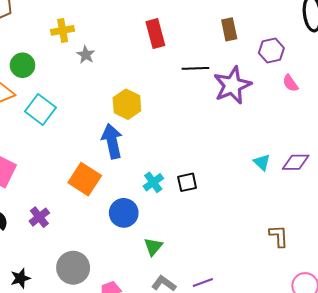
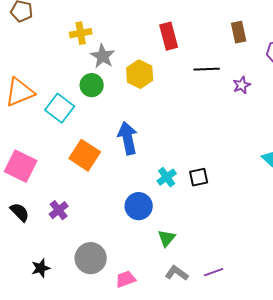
gray star: (86, 55) -> (103, 56), size x1.4
green circle: (22, 65) -> (92, 85), moved
purple star: (232, 85) -> (242, 85), size x0.5
yellow hexagon: (127, 104) -> (140, 74), moved
orange square: (85, 179) -> (85, 155), moved

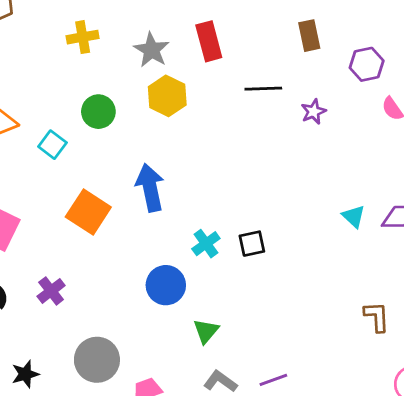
gray star: (103, 56) -> (151, 50), moved
cyan square: (60, 108) -> (52, 145), size x0.7

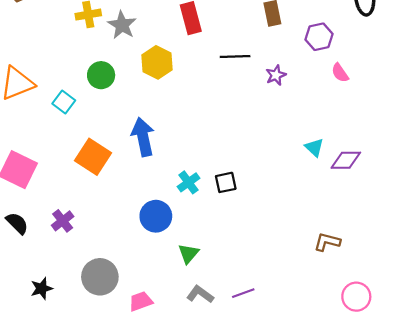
gray star: (151, 50) -> (122, 25), moved
cyan triangle: (354, 216) -> (314, 147), moved
brown L-shape: (377, 317) -> (327, 242), turned -72

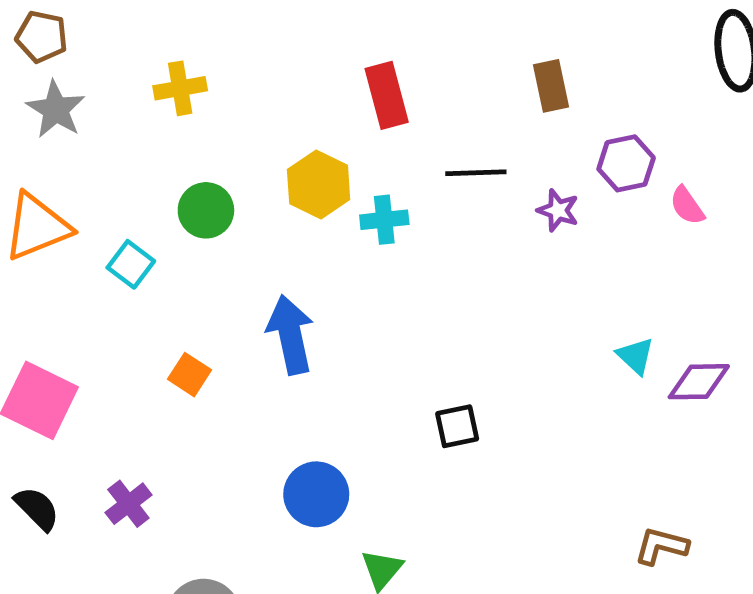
gray star: (122, 25) -> (56, 109), moved
purple hexagon: (319, 37) -> (626, 163), moved
purple star: (276, 75) -> (558, 210), turned -30
orange square: (93, 157) -> (190, 375), size x0.6
cyan cross: (188, 182) -> (384, 220), moved, turned 30

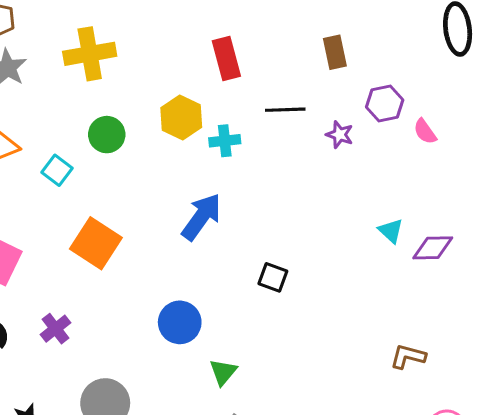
yellow cross: (180, 88) -> (90, 54), size x1.5
blue arrow: (290, 335) -> (201, 217), moved, turned 48
orange square: (190, 375) -> (96, 243), size x1.8
black square: (457, 426) -> (273, 277), turned 32

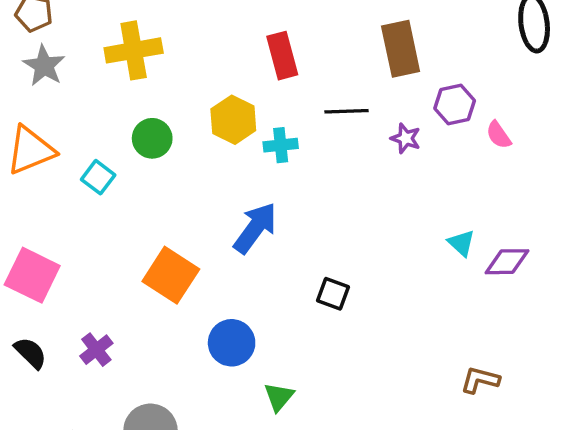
brown rectangle: (335, 52) -> (401, 49), size x1.5
orange square: (96, 243) -> (171, 275), moved

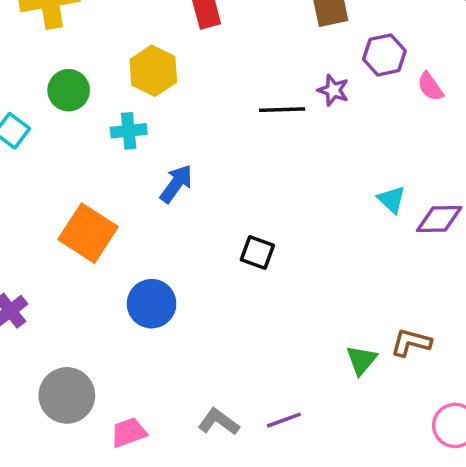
black line: (346, 111) -> (282, 110), moved
cyan cross: (281, 145) -> (129, 131), moved
blue arrow: (255, 228) -> (176, 184), size x0.7
green triangle: (279, 397) -> (361, 360), moved

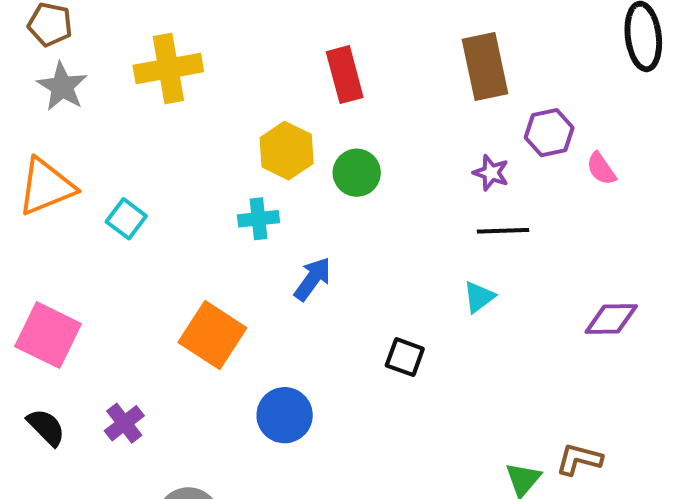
green circle: (69, 90) -> (357, 173), moved
black line: (282, 110) -> (503, 231), moved
cyan triangle: (391, 200) -> (479, 297), moved, turned 40

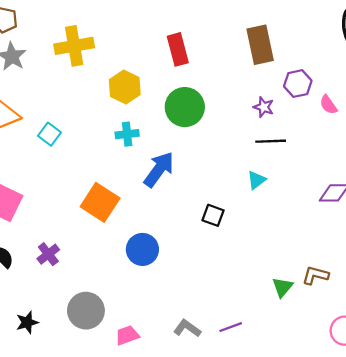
yellow hexagon: (287, 151) -> (125, 87), moved
green circle: (357, 173) -> (185, 107), size x1.4
blue arrow: (313, 279) -> (159, 169), size x1.4

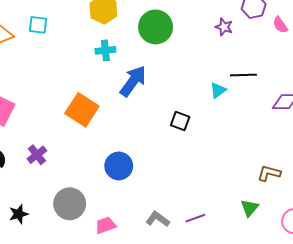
cyan square: (49, 134) -> (38, 25), moved, turned -30
black line: (271, 141) -> (243, 75), moved
blue circle: (142, 249) -> (119, 166), moved
green triangle: (282, 287) -> (250, 208), moved

